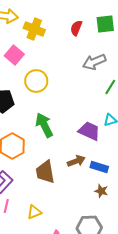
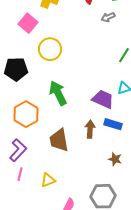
gray arrow: (94, 62) -> (108, 17), moved, size x0.6
brown arrow: (76, 161) -> (90, 129), turned -66
blue rectangle: (99, 167) -> (113, 124), moved

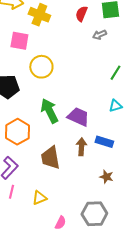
pink square: (28, 23) -> (19, 41), turned -30
purple trapezoid: (103, 99) -> (78, 117), moved

